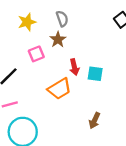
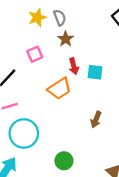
yellow star: (27, 22) -> (37, 18), moved
brown star: (58, 40) -> (66, 39), moved

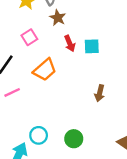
orange trapezoid: (59, 89) -> (45, 70), moved
cyan circle: (24, 133) -> (39, 135), moved, size x0.6

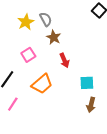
cyan square: (92, 46) -> (87, 83), moved
pink line: (12, 92) -> (13, 104), turned -32

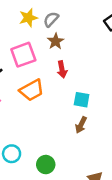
gray semicircle: (46, 19) -> (51, 19), turned -120
pink square: (28, 55) -> (23, 55), size x1.5

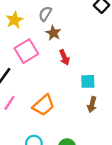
yellow star: (28, 18) -> (14, 20), moved
orange trapezoid: (32, 90) -> (44, 105), moved

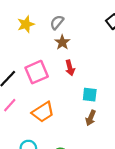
pink square: (26, 51) -> (37, 72), moved

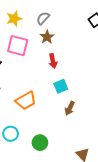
pink square: (37, 72) -> (18, 46), moved, turned 35
cyan square: (90, 95) -> (61, 86), moved, turned -32

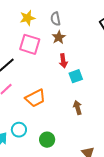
gray semicircle: (43, 18) -> (56, 19), turned -56
cyan square: (61, 86) -> (76, 76), moved
brown arrow: (70, 108) -> (78, 108), turned 136

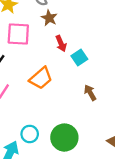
orange trapezoid: (35, 98) -> (41, 78), moved
green circle: (47, 140) -> (64, 138), size x1.5

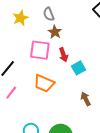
pink square: (18, 34) -> (40, 50), moved
orange trapezoid: (41, 78) -> (44, 83), turned 60

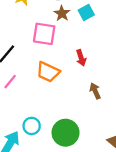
red arrow: (63, 55) -> (81, 58), moved
cyan square: (78, 68) -> (86, 12), moved

